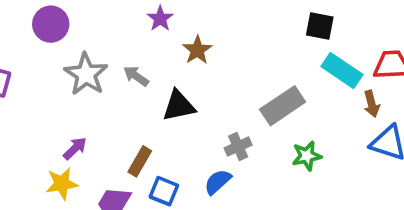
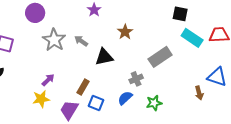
brown star: (197, 50) -> (125, 32), moved
brown arrow: (372, 104) -> (199, 93), moved
green star: (307, 156) -> (154, 103), moved

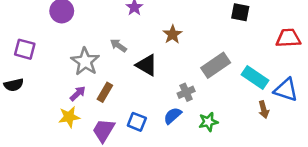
cyan rectangle: (192, 38) -> (255, 78), moved
gray star: (54, 40) -> (85, 61), moved
black triangle: (104, 57) -> (147, 65), turned 42
brown rectangle: (83, 87) -> (105, 92), moved

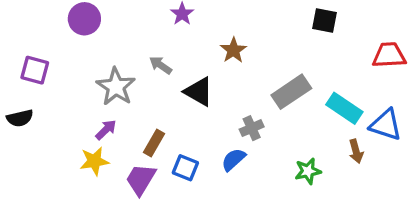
brown rectangle: (105, 92) -> (154, 143), moved
green star: (208, 122) -> (308, 171), moved

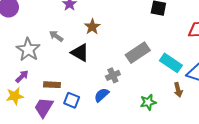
brown star: (233, 50) -> (92, 27), moved
brown rectangle: (154, 143) -> (52, 85), turned 63

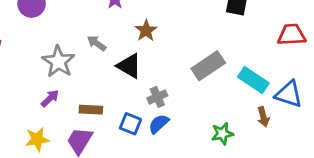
gray cross: (113, 75) -> (157, 97), moved
yellow star: (15, 96) -> (37, 139), moved
blue square: (72, 100) -> (130, 124), moved

